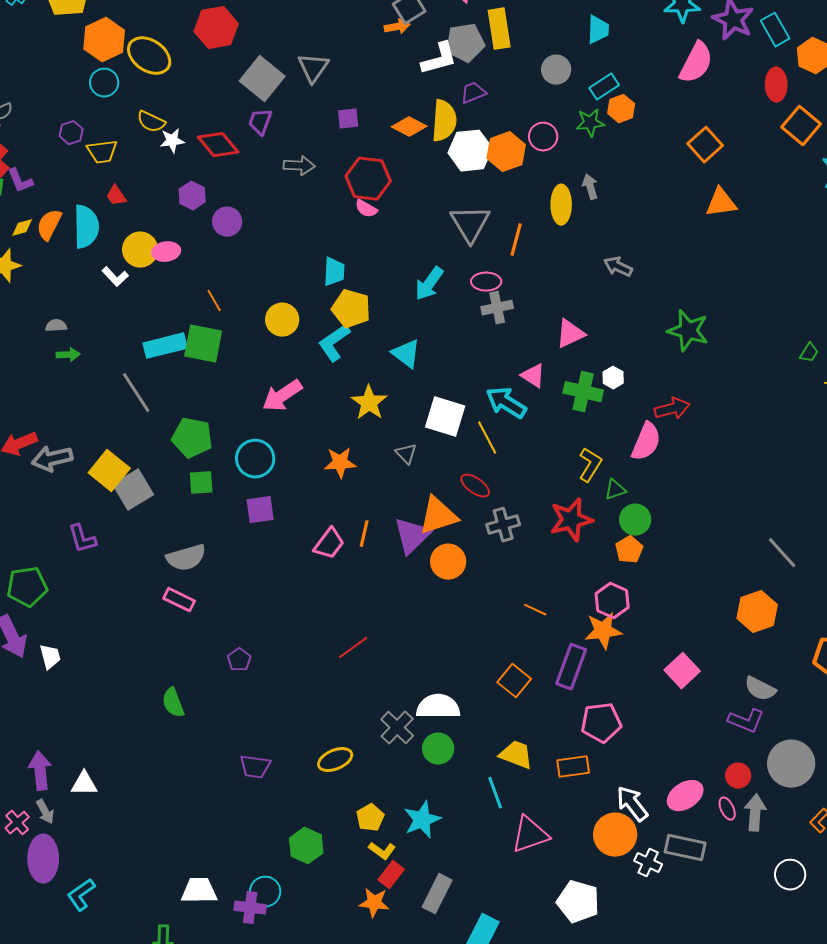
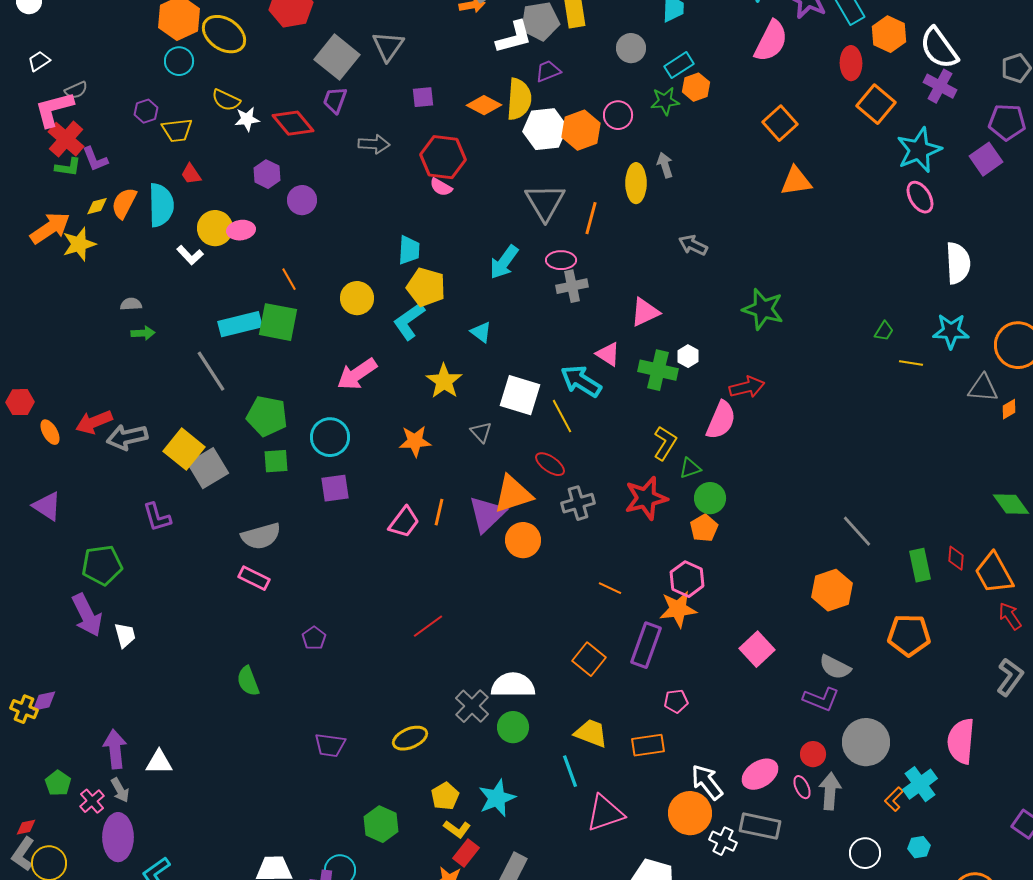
cyan triangle: (406, 354) -> (481, 332), size x0.7
pink pentagon: (601, 723) -> (676, 701), size x0.6

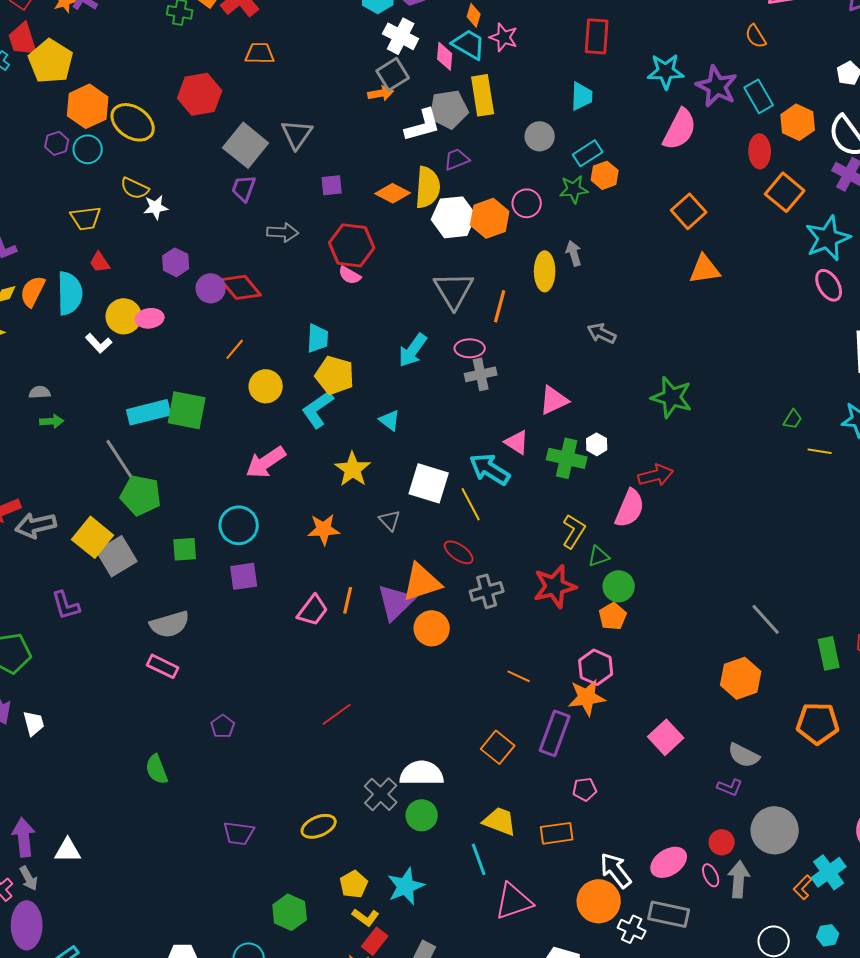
purple hexagon: (146, 111) -> (57, 143), moved
red diamond: (293, 123) -> (241, 287), moved
orange line: (289, 279) -> (235, 349), moved, turned 70
green pentagon: (267, 416) -> (141, 495), moved
purple L-shape: (821, 699) -> (730, 787), size x0.7

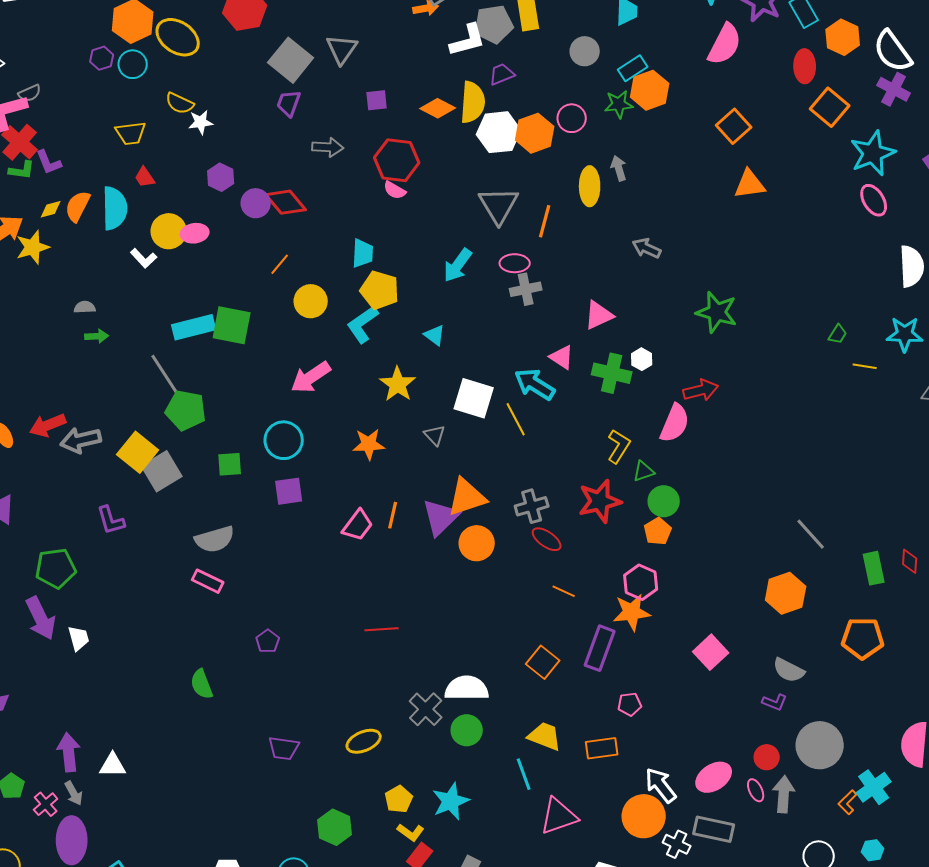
orange hexagon: (605, 175) -> (650, 90), size x1.4
red ellipse: (459, 552) -> (547, 539), moved
red line: (337, 714) -> (382, 629), turned 32

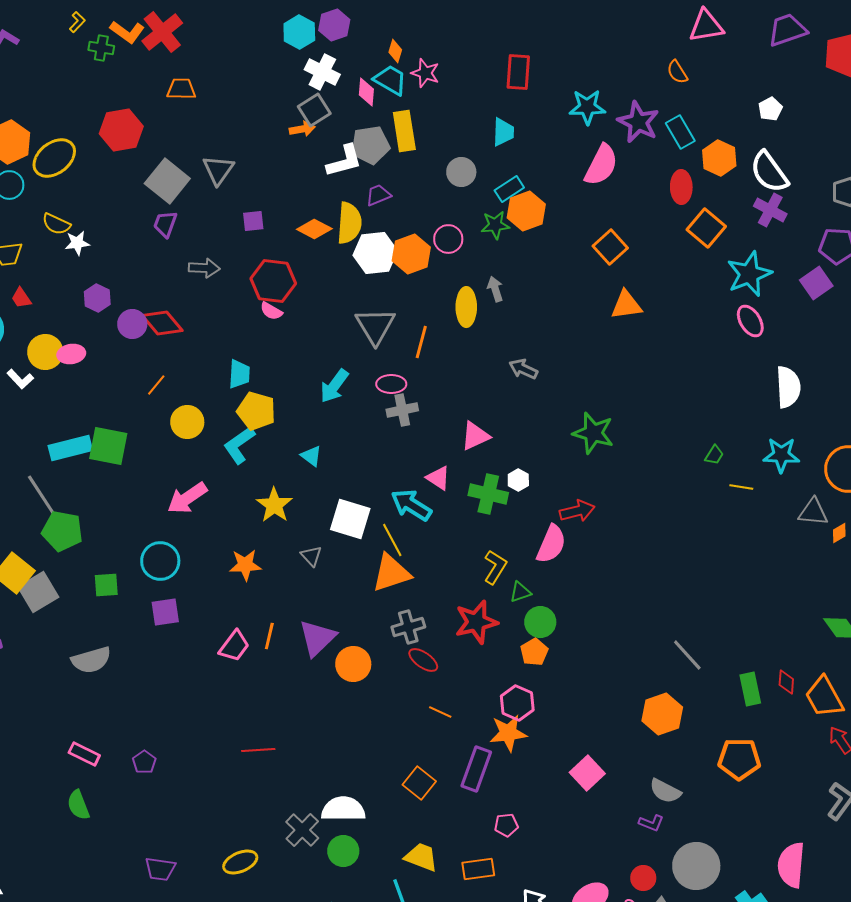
yellow ellipse: (178, 37) -> (54, 158), turned -72
orange triangle: (467, 497) -> (391, 573), moved
pink rectangle: (208, 581) -> (84, 754), moved

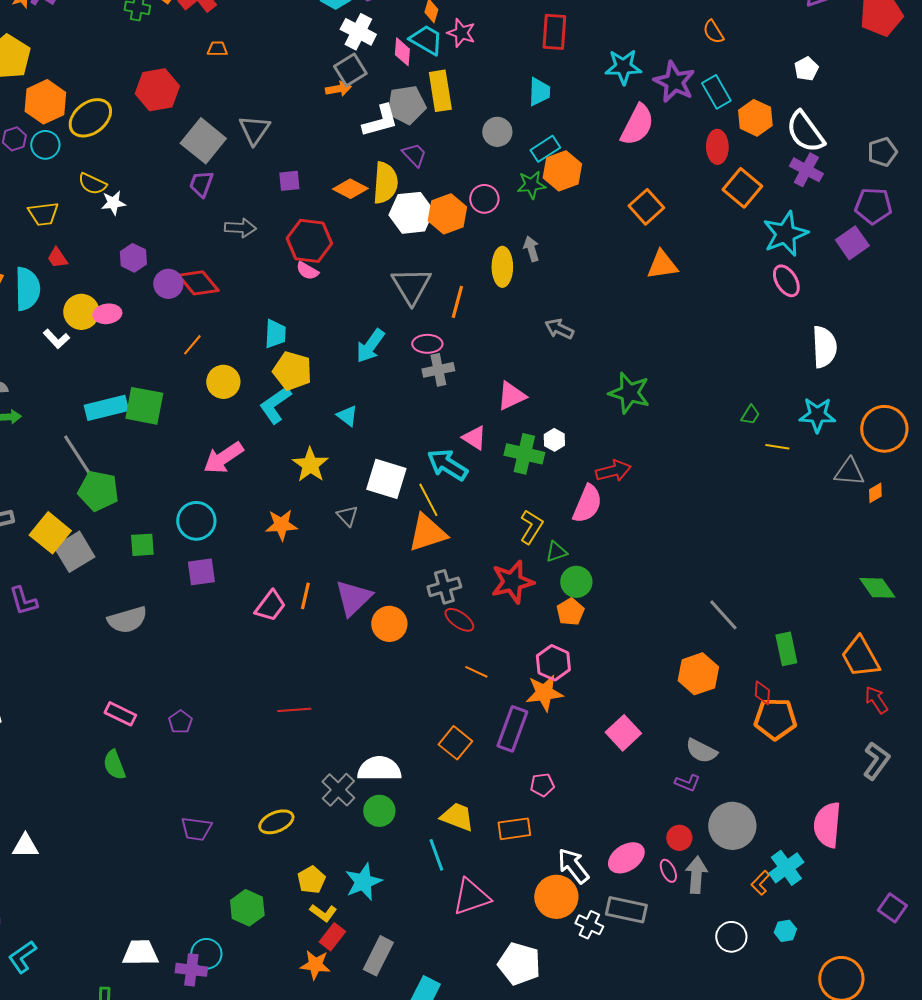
orange trapezoid: (181, 89) -> (217, 49), size x0.7
purple trapezoid: (378, 195) -> (414, 155), turned 68
red diamond: (786, 682) -> (762, 693), moved

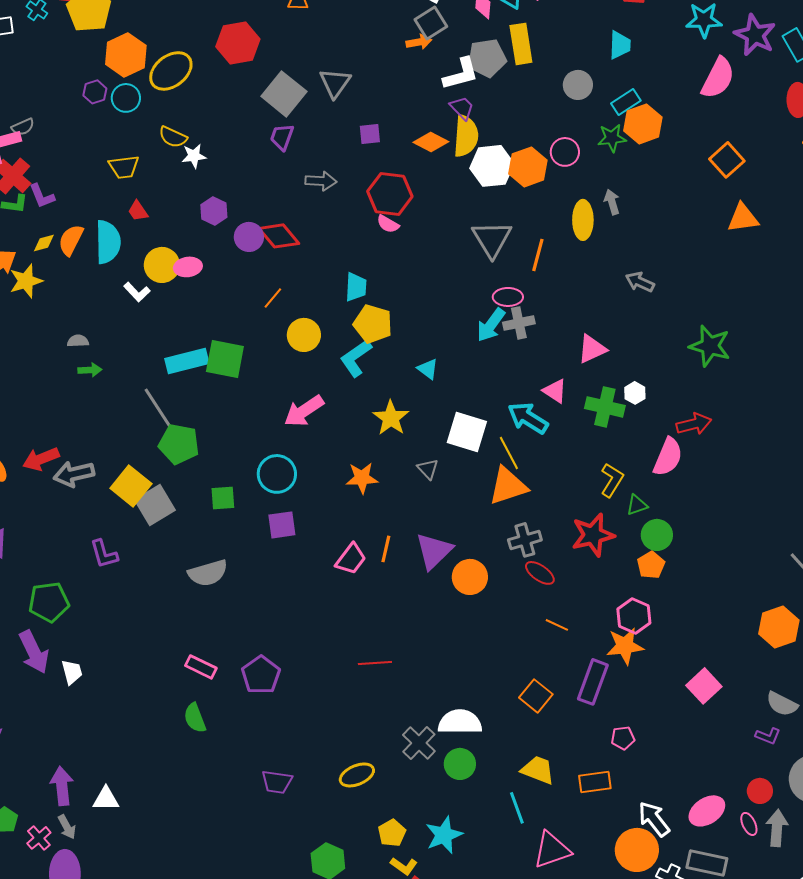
purple trapezoid: (414, 155) -> (462, 108), moved
cyan arrow: (370, 346) -> (491, 325), moved
purple pentagon: (180, 722) -> (261, 675), size x1.6

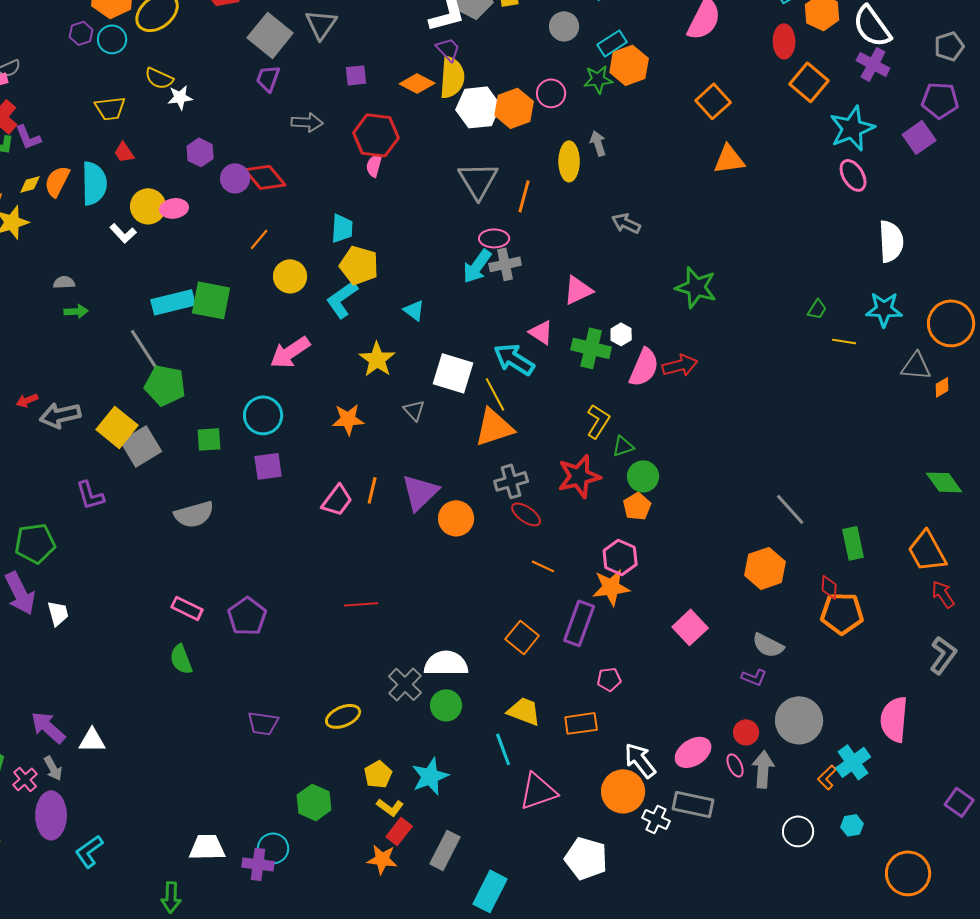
pink semicircle: (388, 224) -> (374, 165), turned 75
pink semicircle: (668, 457) -> (644, 367), moved
red arrow: (41, 459) -> (27, 400), size x0.6
purple arrow: (62, 786) -> (48, 727), turned -42

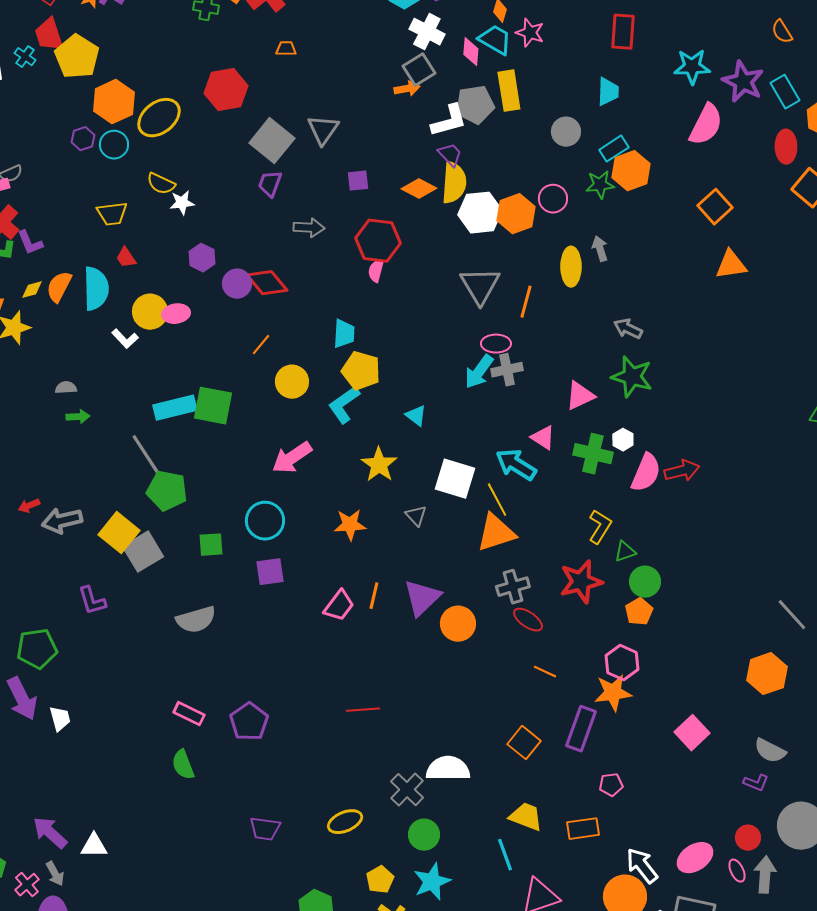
green star: (696, 287) -> (632, 377), moved
green circle: (446, 705) -> (424, 835), moved

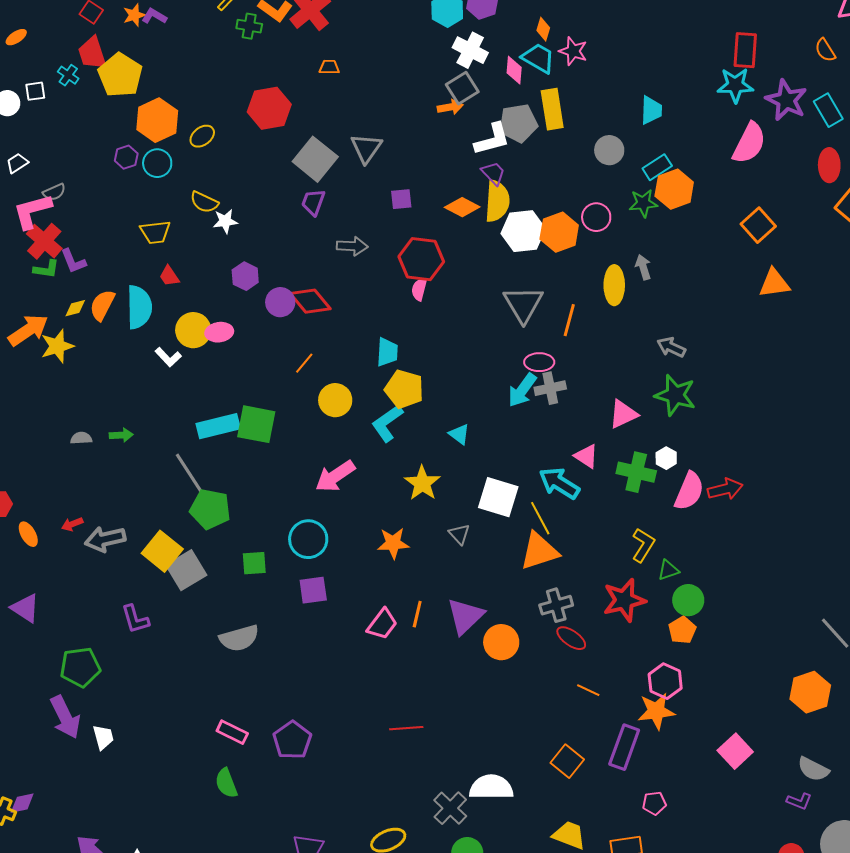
red rectangle: (623, 32) -> (745, 50), moved
yellow ellipse: (159, 118) -> (202, 136), size x0.6
gray semicircle: (66, 388) -> (81, 438), moved

